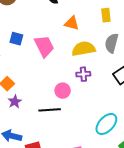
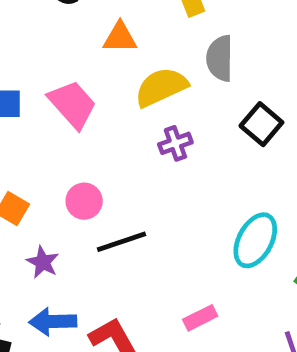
pink circle: (63, 91) -> (84, 201), moved
purple star: (15, 102) -> (43, 262), moved

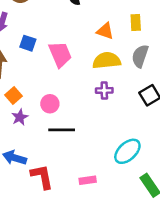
orange triangle: (120, 38) -> (105, 31), moved
purple star: (43, 262) -> (20, 117), moved

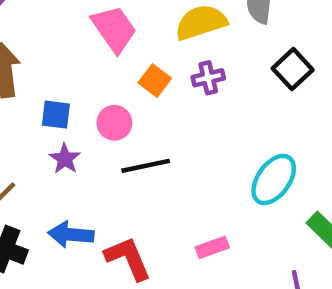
blue square: (28, 43) -> (56, 115), moved
orange square: (14, 96) -> (155, 81), moved

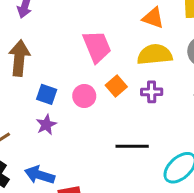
pink circle: (114, 123) -> (84, 96), moved
black line: (146, 166) -> (132, 146), moved

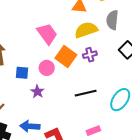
orange square: (116, 86) -> (66, 56), size x1.5
purple star: (46, 125) -> (37, 92), moved

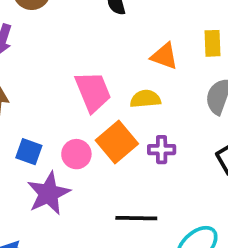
yellow semicircle: (86, 30) -> (145, 99), moved, size x0.7
purple star: (37, 92) -> (49, 193), size x1.6

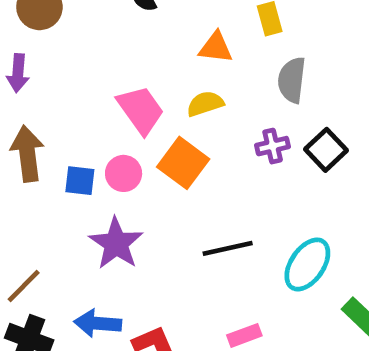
purple cross: (162, 150) -> (273, 146), moved
blue square: (29, 152) -> (80, 181), moved
pink circle: (76, 154) -> (124, 173), moved

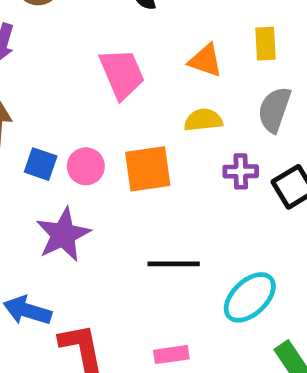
yellow semicircle: (205, 104) -> (203, 120), moved
pink trapezoid: (141, 110) -> (122, 74), moved
orange square: (183, 163) -> (148, 169), turned 33

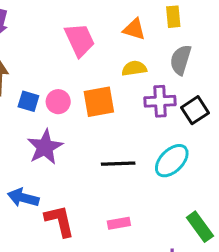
purple cross: (241, 171) -> (160, 101), size x1.4
cyan ellipse: (250, 297) -> (172, 161), moved

